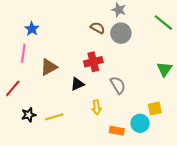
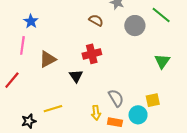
gray circle: (121, 33) -> (135, 26), moved
black triangle: (77, 84) -> (76, 76), turned -40
gray semicircle: (118, 85) -> (116, 98), moved
yellow arrow: (97, 107) -> (96, 113), moved
black star: (29, 115) -> (29, 121), moved

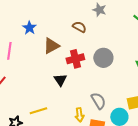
blue star: (31, 21) -> (29, 28), moved
gray circle: (135, 26) -> (103, 58), moved
brown triangle: (48, 59) -> (51, 46), moved

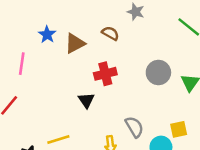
brown triangle: (51, 46) -> (75, 43), moved
gray circle: (103, 58) -> (158, 72), moved

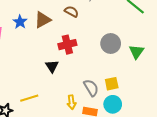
blue star: (47, 35) -> (20, 22), moved
yellow square: (179, 129) -> (112, 84), moved

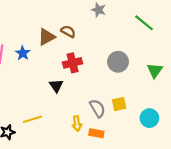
brown semicircle: (71, 12) -> (68, 31), moved
blue star: (20, 22) -> (23, 53), moved
green triangle: (136, 52) -> (155, 70), moved
cyan circle: (113, 104) -> (149, 118), moved

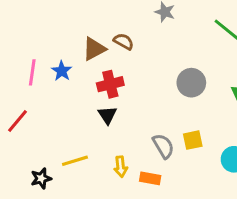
red cross: (73, 63) -> (110, 84), moved
yellow arrow: (77, 124) -> (121, 167), moved
orange rectangle: (96, 133) -> (150, 178), moved

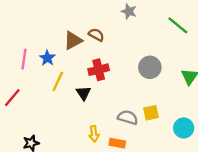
red cross: (110, 84) -> (99, 70), moved
gray semicircle: (163, 146) -> (128, 117), turned -42
yellow line: (75, 161) -> (58, 81), moved, turned -48

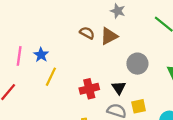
brown triangle: (73, 41) -> (109, 36), moved
red cross: (99, 70) -> (89, 89), moved
black triangle: (83, 93) -> (119, 88), moved

